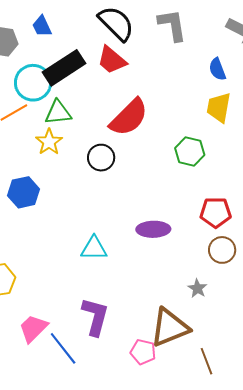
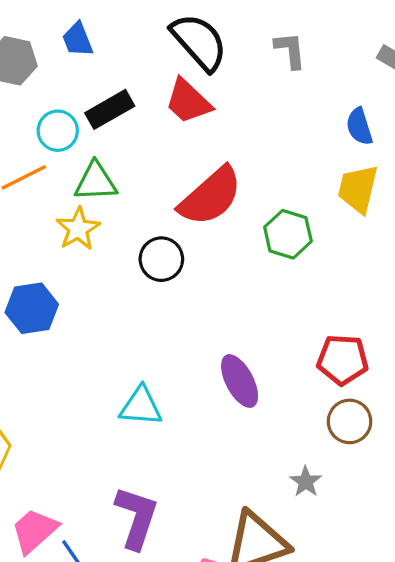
gray L-shape: (172, 25) -> (290, 50), size x0.7
black rectangle: (64, 68) -> (110, 109), size x0.7
cyan circle: (33, 83) -> (58, 131), size x0.7
green hexagon: (190, 152) -> (288, 234), moved
purple ellipse: (153, 229) -> (240, 381), turned 60

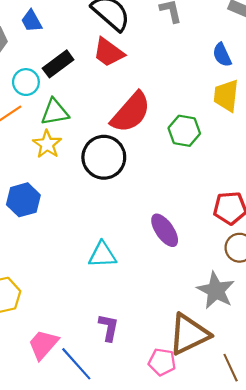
black circle: (161, 259) -> (104, 157), size x1.5
gray star: (306, 482) -> (216, 290), size x1.8
purple L-shape: (136, 518) -> (109, 328), size x0.7

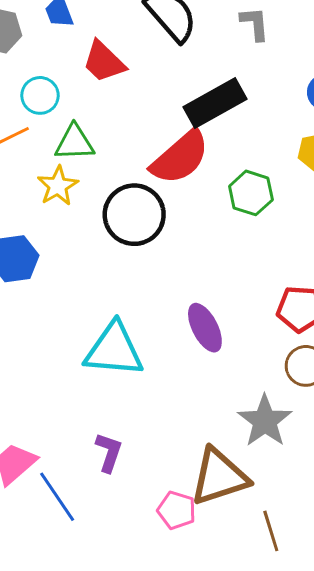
red trapezoid: (108, 52) -> (104, 62), moved
black rectangle: (58, 64) -> (215, 103), moved, size x1.4
cyan triangle: (102, 255) -> (114, 350), size x1.5

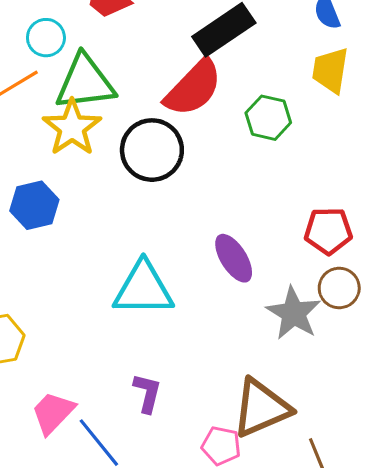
green triangle: (74, 143) -> (85, 82), size x1.5
yellow star: (58, 186) -> (72, 128), size x1.4
gray star: (265, 421) -> (294, 313), moved

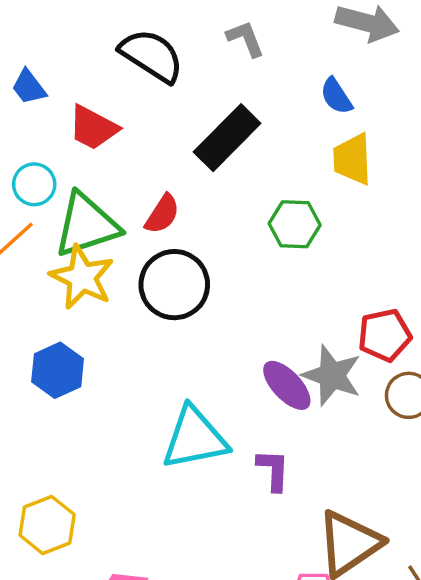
red semicircle: (193, 88) -> (162, 214), moved, size x0.6
gray star: (294, 313) -> (332, 375), moved
purple L-shape: (147, 393) -> (273, 470), moved

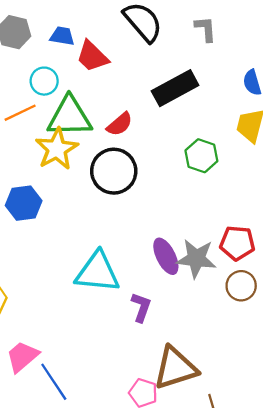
blue trapezoid: (29, 87) -> (62, 36), moved, turned 120
gray star: (332, 375) -> (196, 259), turned -30

